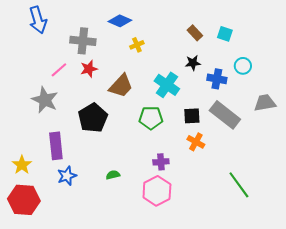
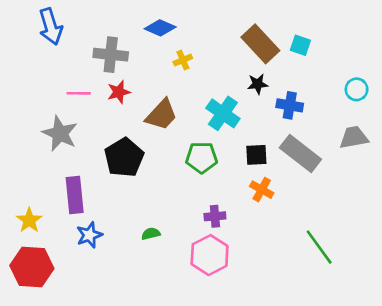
brown rectangle: (195, 33) -> (260, 44), size x1.8
cyan circle: (243, 66) -> (357, 89), moved
pink line: (59, 70) -> (79, 93), turned 42

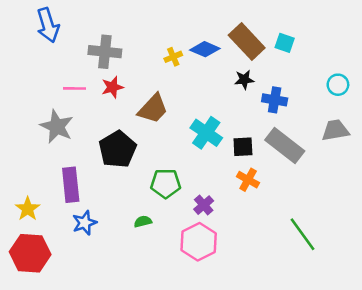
blue diamond: (160, 28) -> (205, 49), moved
cyan cross: (223, 113) -> (206, 133), moved
green pentagon: (202, 158) -> (166, 183), moved
purple cross: (215, 216) -> (204, 205), turned -36

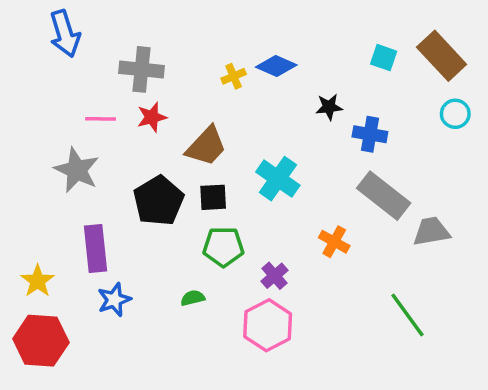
brown rectangle: (247, 42) -> (442, 56), moved
gray trapezoid: (335, 130) -> (431, 231), moved
black square: (243, 147) -> (213, 197), moved

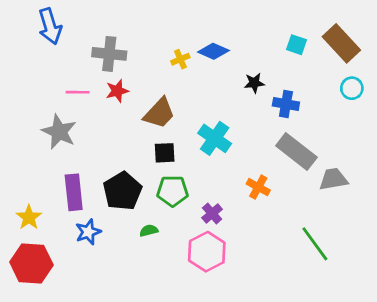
black pentagon: (159, 201) -> (122, 191), moved

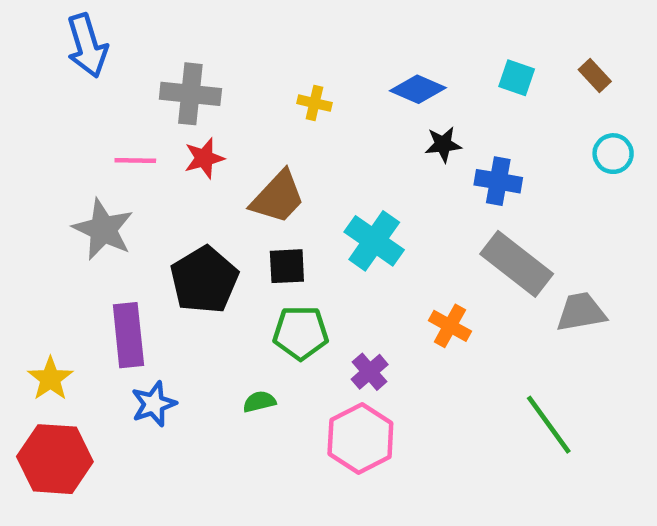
brown rectangle: (341, 43) -> (595, 75), size x0.5
blue diamond: (213, 51) -> (418, 89), moved
yellow cross: (180, 59) -> (314, 103), turned 36
black pentagon: (122, 191) -> (204, 280), moved

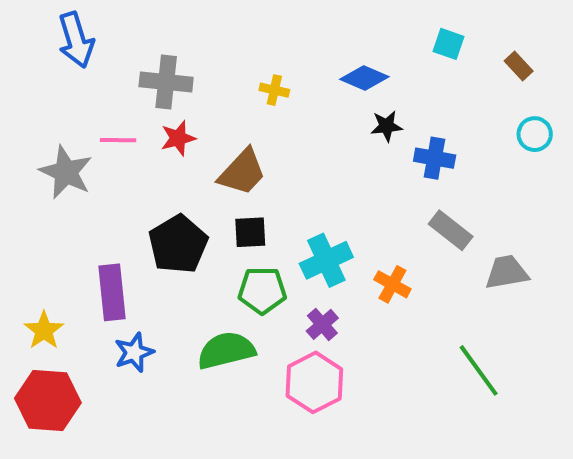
cyan square: (517, 78) -> (449, 44), moved
gray star: (103, 229) -> (66, 172), moved
cyan cross: (374, 241) -> (326, 260), moved, turned 30
gray rectangle: (517, 264) -> (451, 230), size x0.7
green semicircle: (259, 402) -> (226, 350), size x2.0

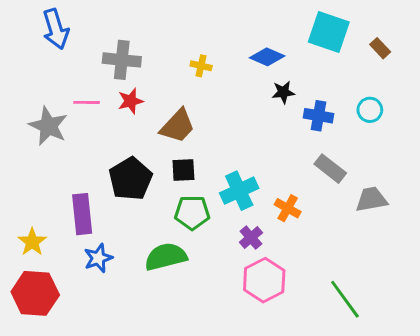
cyan square: (449, 44) -> (329, 32), size x1.8
cyan circle: (535, 134) -> (370, 110), moved
purple cross: (322, 324) -> (251, 238), moved
green line: (479, 370) -> (345, 299), moved
pink hexagon: (314, 382) -> (264, 280), moved

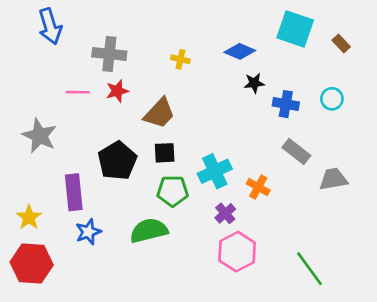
gray star: (48, 126) -> (40, 136), moved

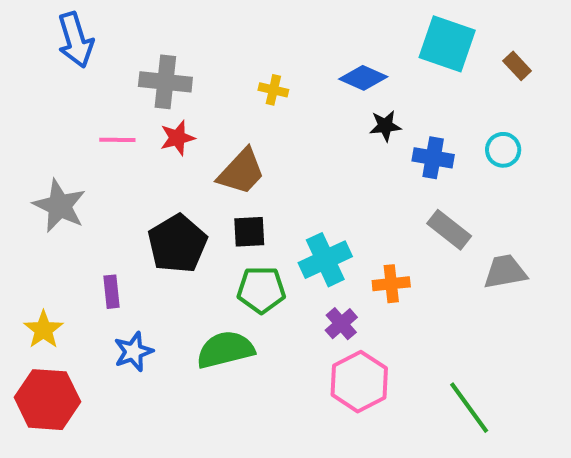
orange cross: (258, 187) -> (391, 284), turned -35
purple rectangle: (74, 192) -> (111, 292), size x0.6

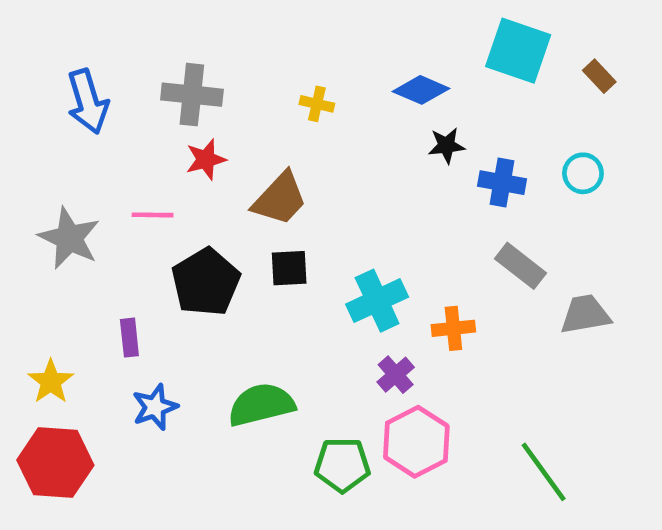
blue arrow: (75, 40) -> (88, 102), moved
pink line: (117, 140) -> (153, 215), moved
green pentagon: (261, 290) -> (342, 465), moved

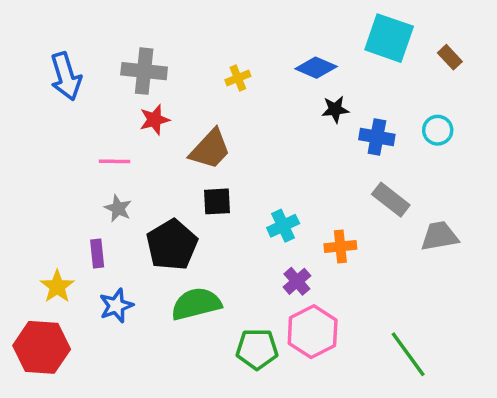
yellow cross: (317, 104) -> (238, 78), turned -35
gray star: (69, 238) -> (118, 208), moved, size x0.6
black pentagon: (206, 282) -> (172, 245), moved
cyan cross: (377, 301) -> (283, 226), size x0.7
yellow star: (51, 382) -> (57, 287), moved

